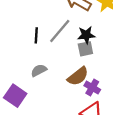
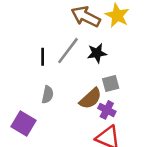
gray square: (85, 49) -> (111, 83), moved
gray semicircle: (39, 70) -> (48, 95), turned 133

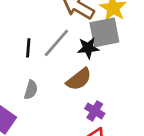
gray square: (111, 83) -> (104, 32), moved, size x1.6
brown semicircle: (90, 99) -> (79, 79), moved

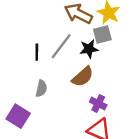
gray square: (104, 32) -> (102, 35), size x0.7

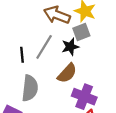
gray semicircle: (41, 88) -> (30, 88), size x1.6
purple cross: (98, 103) -> (84, 97), size x1.5

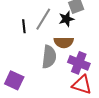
brown semicircle: (67, 73) -> (64, 42), turned 48
gray semicircle: (30, 88) -> (49, 57), moved

